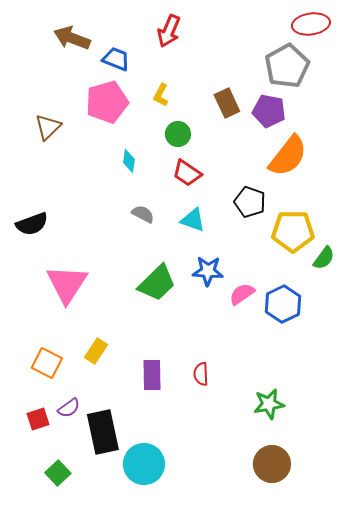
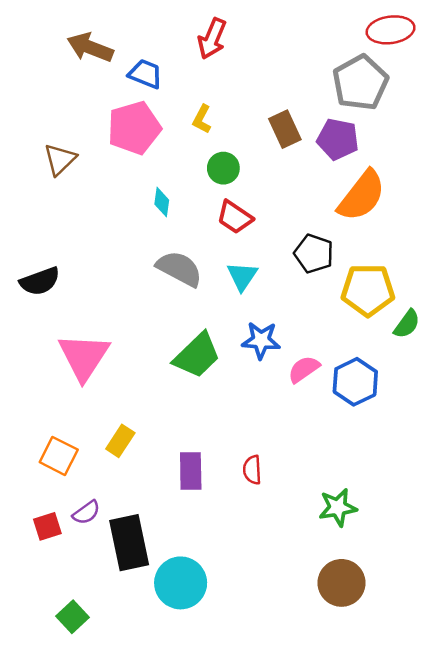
gray semicircle: (143, 214) -> (179, 269), size x1.6
cyan triangle: (193, 220) -> (242, 276), turned 44
green square: (58, 473) -> (73, 617), moved

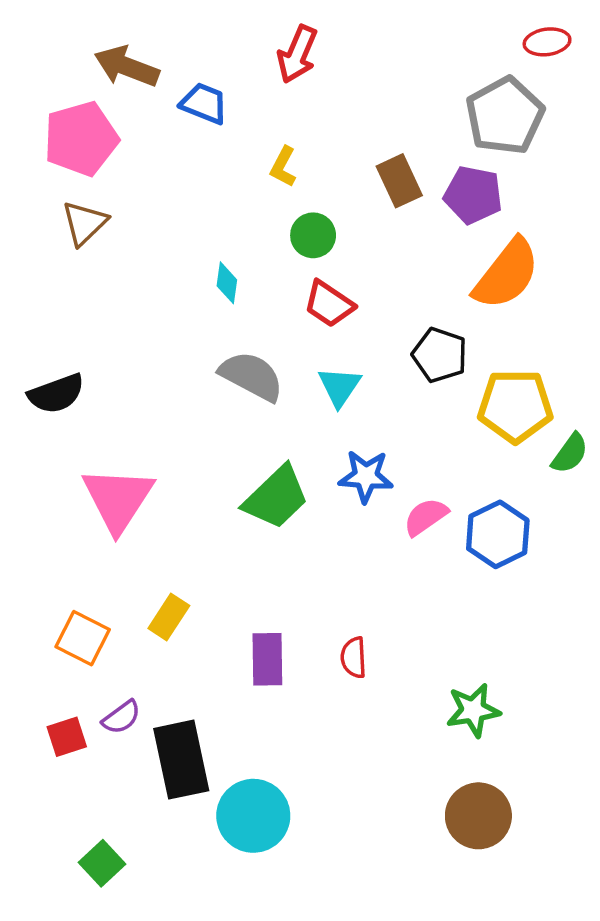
red ellipse: (391, 30) -> (547, 42), size x0.7
pink pentagon: (134, 128) -> (81, 139), moved

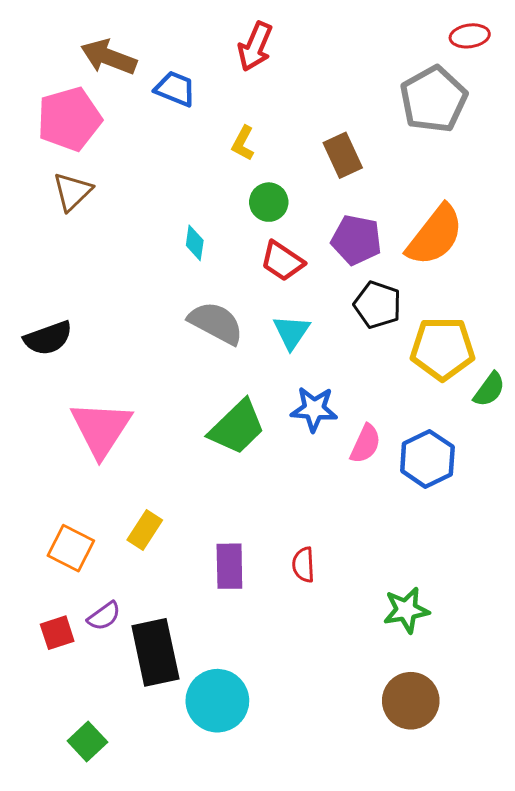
purple pentagon: (473, 195) -> (356, 240), moved
pink semicircle: (426, 517) -> (365, 444), turned 150

